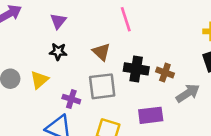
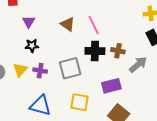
pink line: (126, 19) -> (94, 25), moved
brown triangle: (101, 52) -> (68, 24), moved
purple cross: (71, 99) -> (40, 71), moved

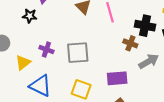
black star: (32, 46) -> (30, 16), moved
black cross: (95, 51) -> (145, 26), moved
yellow triangle: (20, 70) -> (23, 63), moved

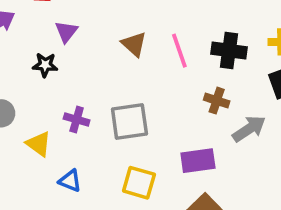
black cross: (145, 26) -> (229, 51), moved
yellow triangle: (23, 63) -> (39, 144), turned -42
blue triangle: (40, 86) -> (70, 181), size x0.6

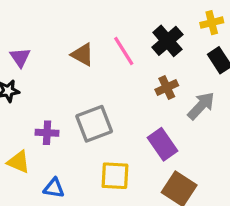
black cross: (229, 51) -> (167, 41), turned -36
brown cross: (217, 101) -> (167, 88), turned -30
purple rectangle: (198, 161) -> (162, 144), turned 76

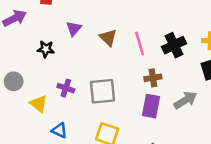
purple triangle: (20, 57) -> (74, 29), moved
brown cross: (167, 88) -> (153, 78), moved
purple rectangle: (162, 144) -> (151, 106), moved, turned 30

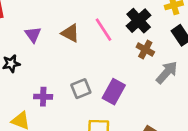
brown cross: (153, 78) -> (145, 49), moved, turned -35
gray square: (103, 91) -> (81, 89), size x0.7
purple rectangle: (151, 106) -> (114, 92), moved, turned 35

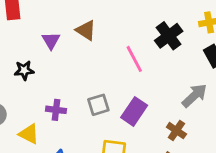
pink line: (104, 30) -> (134, 59), moved
brown triangle: (70, 33) -> (86, 30), moved
brown cross: (145, 49) -> (176, 131), moved

